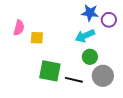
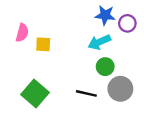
green square: (50, 71) -> (35, 93), moved, turned 30

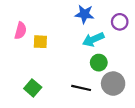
blue star: (105, 15) -> (84, 14), moved
green square: (35, 93) -> (33, 88), size x0.7

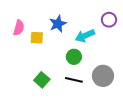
blue star: (84, 14) -> (58, 24), moved, turned -30
green circle: (99, 63) -> (74, 57), moved
green square: (33, 88) -> (42, 80), moved

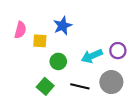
purple circle: (109, 20) -> (118, 51), moved
cyan arrow: (85, 36) -> (92, 56), moved
green circle: (74, 57) -> (58, 61), moved

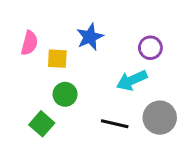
purple circle: (118, 51) -> (150, 48), moved
green circle: (58, 61) -> (65, 94), moved
green square: (45, 86) -> (42, 124), moved

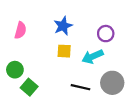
yellow square: (57, 59) -> (64, 51), moved
green circle: (65, 94) -> (15, 70), moved

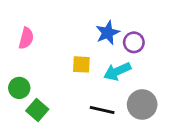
blue star: (63, 26) -> (108, 33), moved

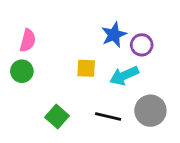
green circle: (19, 88) -> (22, 71), moved
green square: (37, 110) -> (57, 116), moved

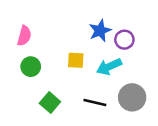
green circle: (22, 71) -> (31, 67), moved

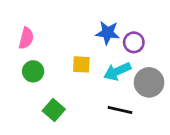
blue star: (100, 31) -> (108, 33), turned 30
gray circle: (132, 97) -> (149, 82), moved
black line: (95, 103) -> (120, 110), moved

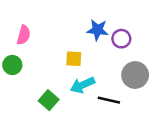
green circle: (33, 71) -> (12, 65), moved
cyan arrow: (117, 71) -> (82, 85), moved

